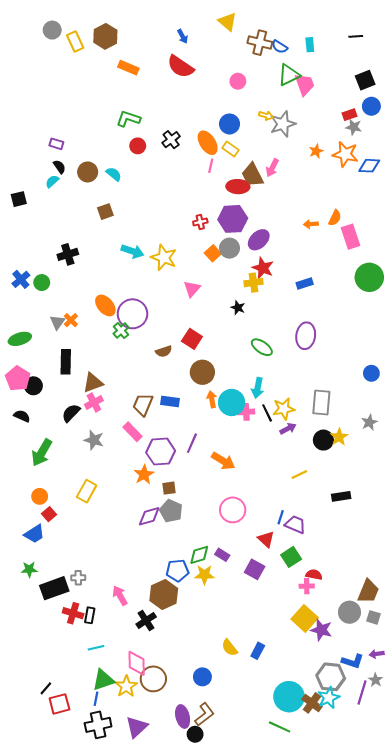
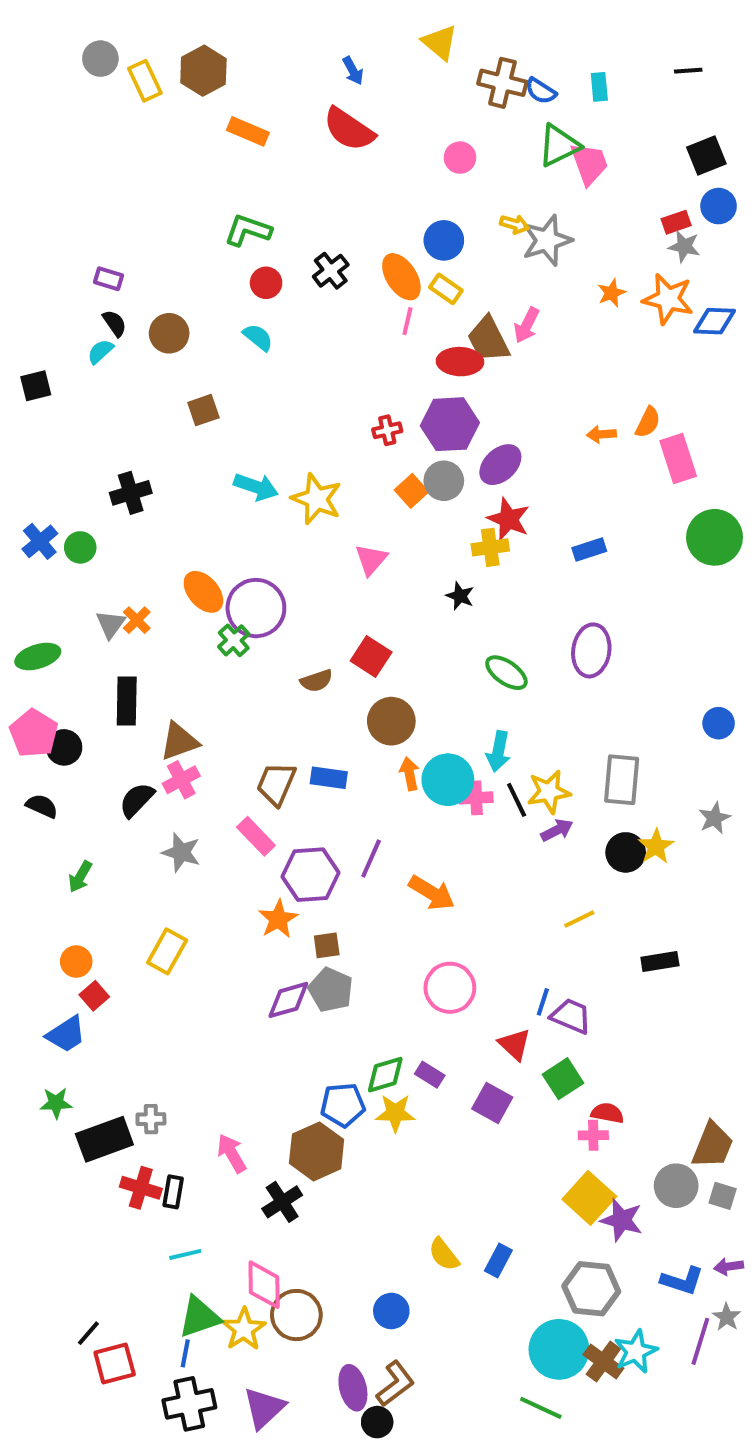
cyan semicircle: (114, 174) -> (258, 337), moved
green arrow: (42, 453) -> (80, 877), size x0.6
gray hexagon: (331, 677) -> (591, 1289), moved

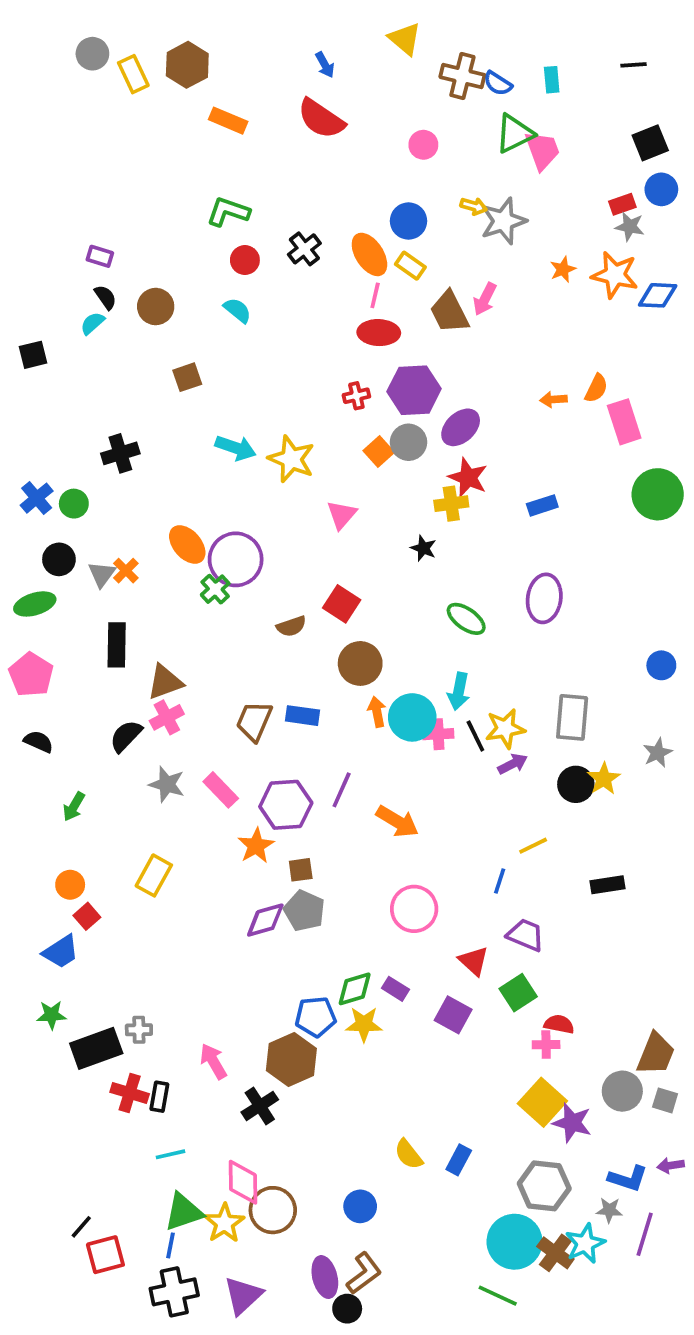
red ellipse: (460, 362) -> (379, 333), moved
black circle: (64, 747) -> (59, 559), moved
pink rectangle: (256, 836) -> (221, 790), moved
blue line: (543, 1002) -> (500, 881), moved
gray star: (727, 1317) -> (609, 1210), moved, turned -30

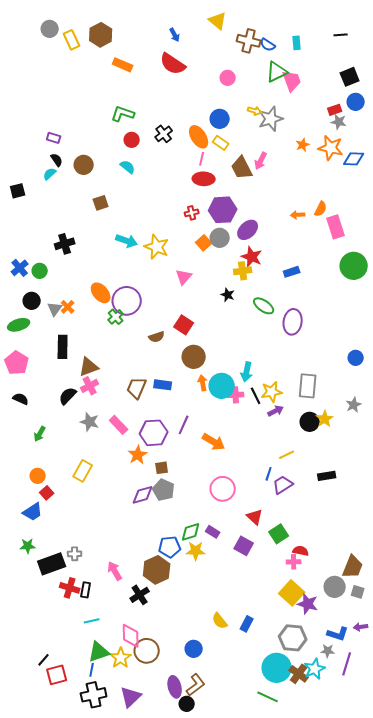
green ellipse: (466, 619) -> (264, 306), moved
purple trapezoid: (526, 935) -> (283, 485), moved, turned -55

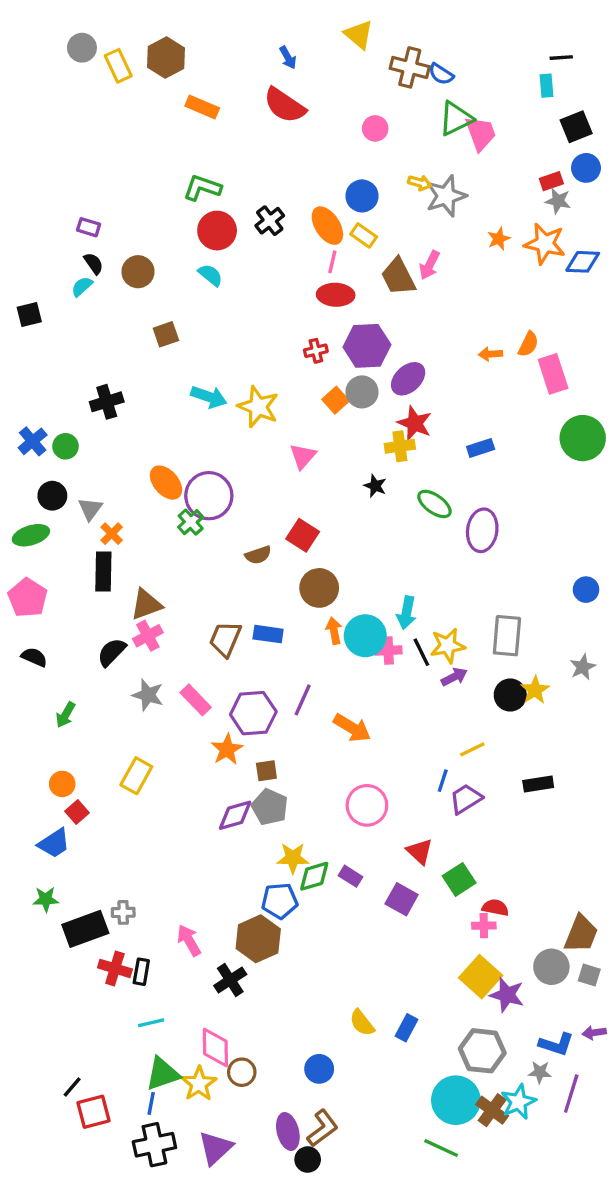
cyan rectangle: (297, 43) -> (546, 86), moved
red circle: (132, 140) -> (217, 231), size x1.5
orange cross: (68, 307) -> (112, 534), moved
yellow star: (196, 551) -> (293, 858), moved
brown circle: (147, 651) -> (242, 1072), size x0.7

